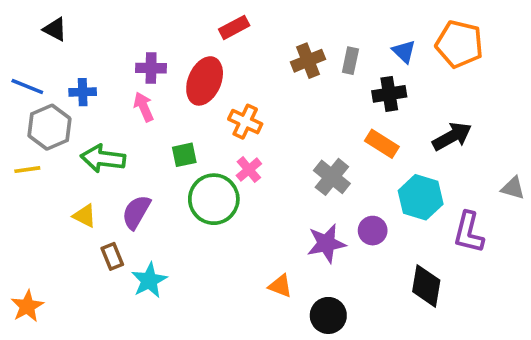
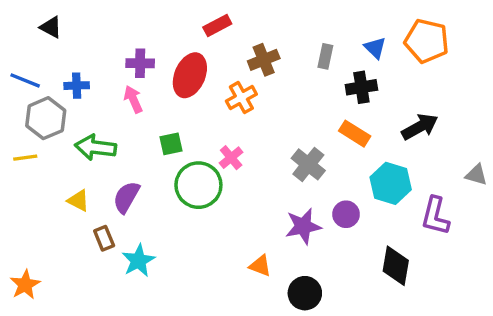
brown cross: (308, 61) -> (264, 60), moved
orange cross: (245, 122) -> (241, 98), moved, turned 36

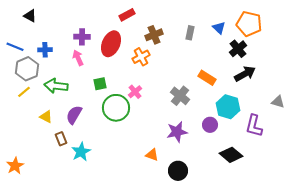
black cross: (361, 87) -> (238, 49), moved, turned -30
yellow line: (25, 158) -> (24, 92), moved, turned -32
purple circle: (346, 214) -> (210, 125), moved
black diamond: (396, 266) -> (231, 155), turned -60

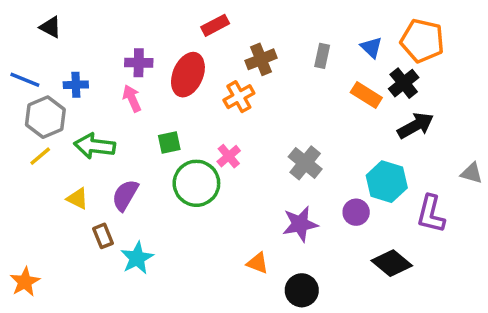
orange rectangle: (207, 78) -> (366, 95), moved

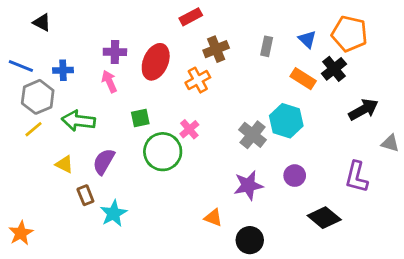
red rectangle: (215, 25) -> (191, 17), moved
black arrow: (416, 126) -> (363, 110), moved
cyan hexagon: (387, 182) -> (286, 121), moved

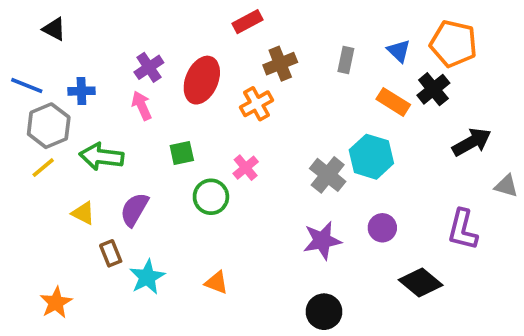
purple cross: (115, 52) -> (149, 67), turned -35
green circle: (163, 152) -> (211, 197), size x0.7
orange triangle: (213, 218) -> (216, 282), moved
orange star: (21, 233) -> (56, 303), moved

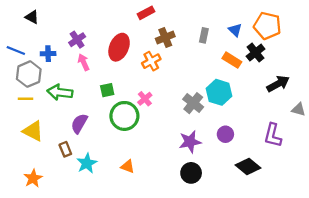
purple cross: (149, 67) -> (77, 40), moved
yellow line: (43, 168) -> (26, 99), turned 40
green circle: (211, 197) -> (124, 116), size x1.4
yellow triangle: (83, 213) -> (33, 131), moved, size x1.5
black circle: (324, 312) -> (191, 173), moved

